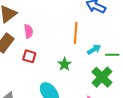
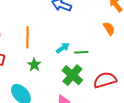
orange line: (76, 33) -> (28, 37), moved

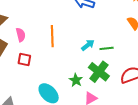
green star: (34, 65) -> (76, 80), moved

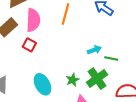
pink semicircle: (21, 35) -> (33, 20), size x1.6
orange line: (52, 36) -> (66, 14), moved

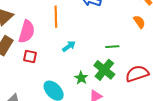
pink semicircle: (33, 20) -> (27, 32), turned 30
cyan arrow: (94, 50) -> (69, 46), moved

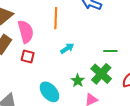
pink semicircle: (27, 32) -> (26, 32), turned -35

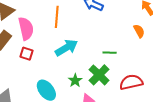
cyan arrow: (67, 48) -> (66, 48), size x1.6

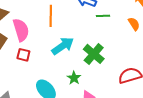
green line: (110, 53) -> (103, 16), moved
green cross: (99, 75) -> (94, 54), moved

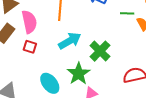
green line: (103, 16) -> (127, 13), moved
green star: (74, 78) -> (79, 74), size x1.6

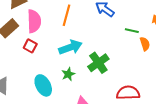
green star: (79, 74) -> (68, 74), moved, size x0.6

